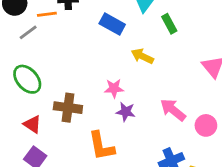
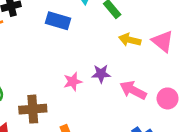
yellow arrow: (142, 56) -> (130, 40), moved
purple star: (126, 112) -> (101, 74), moved

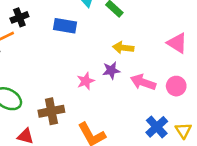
yellow arrow: (130, 40) -> (123, 48), moved
pink triangle: (163, 41) -> (177, 43), moved

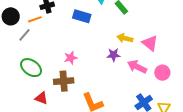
pink triangle: (177, 43) -> (150, 43), moved
pink star: (86, 81) -> (71, 58), moved

